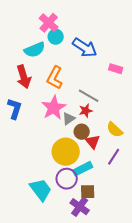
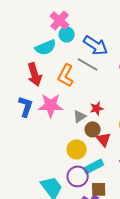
gray line: (89, 96) -> (88, 64), moved
pink star: (54, 108) -> (51, 105), moved, turned 30
yellow circle: (66, 152) -> (77, 149), size x0.7

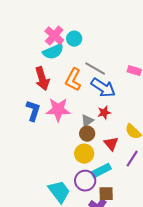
pink cross: (60, 20) -> (54, 36), moved
blue arrow: (96, 45) -> (103, 88), moved
brown circle: (93, 129) -> (87, 134), moved

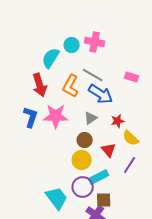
pink cross: (54, 36) -> (95, 42), moved, turned -30
cyan semicircle: (53, 52) -> (51, 58), turned 145
red star: (104, 113) -> (118, 121), moved
gray triangle: (87, 121) -> (91, 118), moved

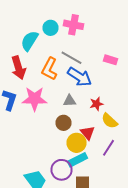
gray triangle: (91, 118) -> (70, 101), turned 32
yellow circle: (82, 160) -> (76, 143), moved

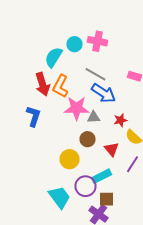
orange L-shape: (50, 69) -> (60, 86), moved
pink star: (34, 99) -> (76, 108), moved
yellow circle: (76, 143) -> (70, 159), moved

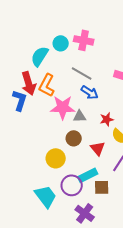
blue arrow: (104, 93) -> (90, 92), size x0.7
blue L-shape: (34, 116) -> (20, 100), moved
brown square: (106, 199) -> (102, 187), moved

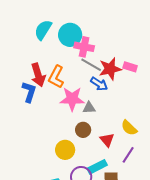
pink cross: (84, 40) -> (84, 47), moved
cyan circle: (61, 43) -> (70, 35), size x1.5
cyan semicircle: (40, 56) -> (43, 30), moved
red star: (107, 119) -> (110, 69), moved, size x1.6

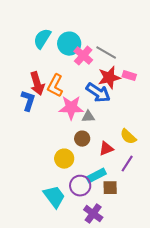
pink cross: (84, 47) -> (83, 56), turned 30
gray line: (91, 65) -> (106, 53), moved
blue arrow: (99, 84) -> (98, 93), size x1.4
red triangle: (107, 140) -> (106, 149), turned 49

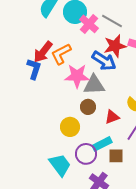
red arrow: (37, 84) -> (43, 52), turned 55
orange L-shape: (55, 86) -> (61, 54), turned 35
gray triangle: (88, 117) -> (94, 85), size x1.6

